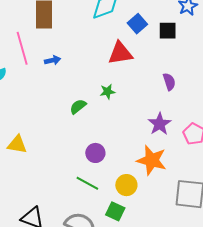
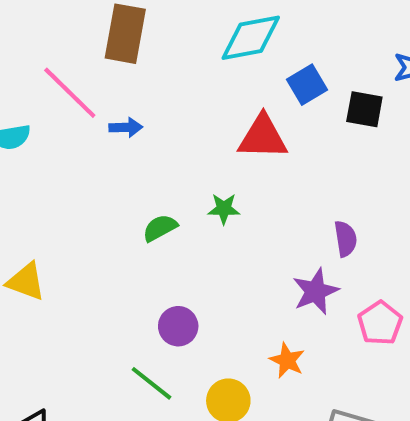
pink line: (22, 48) -> (70, 93), turned -40
purple semicircle: (169, 82) -> (346, 239), moved
orange star: (152, 160) -> (287, 360), size x0.6

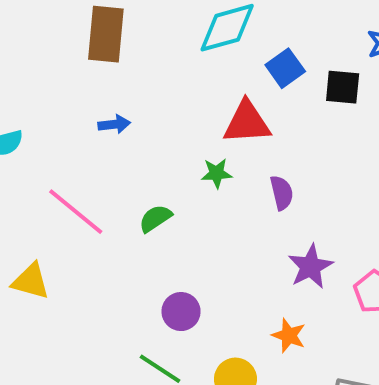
pink line: (70, 93) -> (76, 212), moved
green star: (224, 209) -> (217, 173), moved
purple semicircle: (346, 239) -> (282, 193), moved

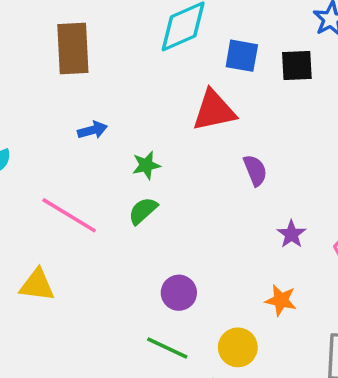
blue square: (285, 68) -> (242, 56), turned -36
green star: (217, 173) -> (146, 165), moved
purple star: (310, 267) -> (291, 234), size x0.7

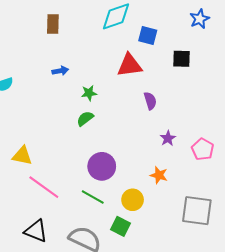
brown rectangle: (73, 48) -> (53, 24), size x0.7
black square: (297, 65) -> (182, 59), moved
pink line: (69, 215) -> (44, 187), moved
purple circle: (179, 293) -> (102, 166), size x1.4

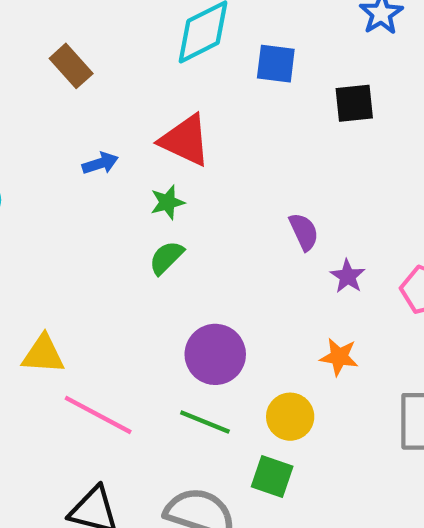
brown rectangle: (53, 24) -> (71, 66), turned -36
red triangle: (130, 65) -> (185, 140), moved, turned 40
purple semicircle: (150, 101) -> (304, 232), moved

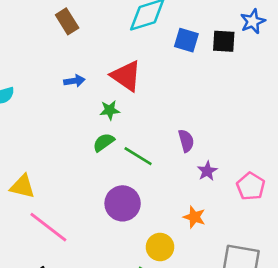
black square: (354, 103) -> (224, 41), moved
green line: (205, 422) -> (138, 156), moved

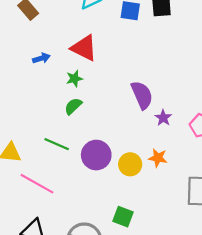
purple semicircle: (186, 141) -> (142, 95), size x1.5
green line: (138, 156) -> (57, 144), moved
yellow circle: (160, 247) -> (130, 164), moved

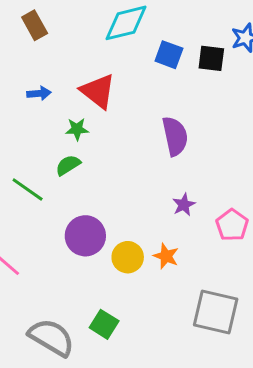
purple semicircle: (142, 95) -> (175, 136), moved
green line: (57, 144) -> (28, 190), moved

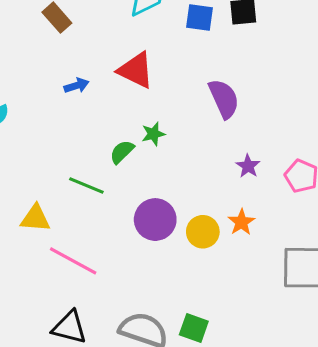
green star: (77, 129) -> (153, 134), moved
orange star: (166, 256) -> (241, 222), turned 30
green square: (104, 324) -> (194, 328), moved

